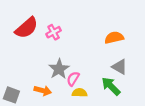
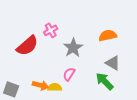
red semicircle: (27, 28) -> (27, 46), moved
gray star: (59, 69) -> (73, 48), moved
yellow semicircle: (80, 93) -> (55, 87), moved

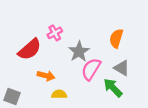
orange semicircle: (108, 36) -> (116, 38), turned -60
pink semicircle: (69, 74) -> (91, 69), moved, size x1.5
orange arrow: (41, 85) -> (46, 76), moved

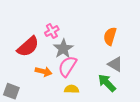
gray star: (79, 52) -> (63, 49), moved
pink semicircle: (91, 69) -> (67, 66), moved
yellow semicircle: (59, 94) -> (72, 89), moved

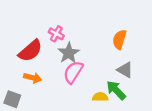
pink cross: (52, 31) -> (56, 34), turned -32
orange arrow: (44, 71) -> (33, 78), moved
yellow semicircle: (72, 89) -> (100, 97), moved

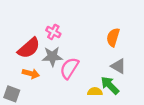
gray star: (69, 53) -> (52, 57), moved, turned 30

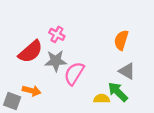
orange arrow: (31, 74) -> (32, 91), moved

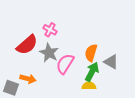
orange semicircle: (121, 40) -> (91, 53), moved
gray star: (56, 61) -> (49, 53), turned 30
green arrow: (118, 92) -> (92, 72), moved, turned 72

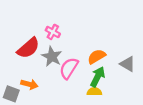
orange semicircle: (91, 53) -> (97, 57), turned 42
gray triangle: (111, 62) -> (127, 64), moved

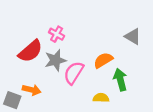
gray star: (52, 57) -> (55, 60), turned 30
gray triangle: (127, 64) -> (133, 36), moved
green arrow: (98, 77) -> (120, 80), moved, turned -42

